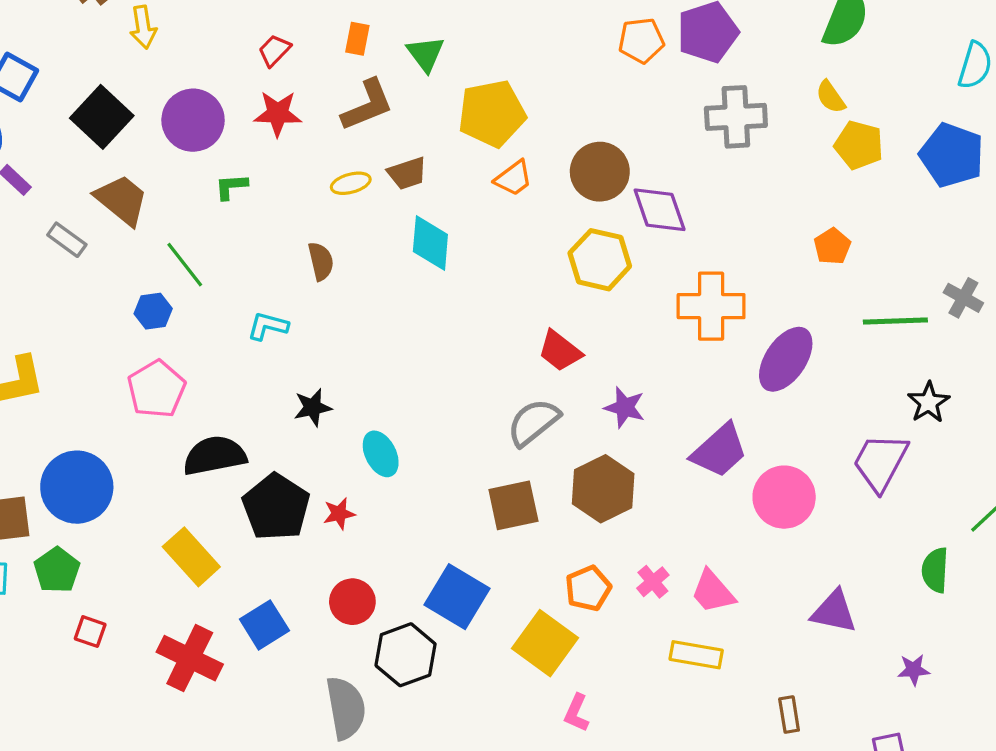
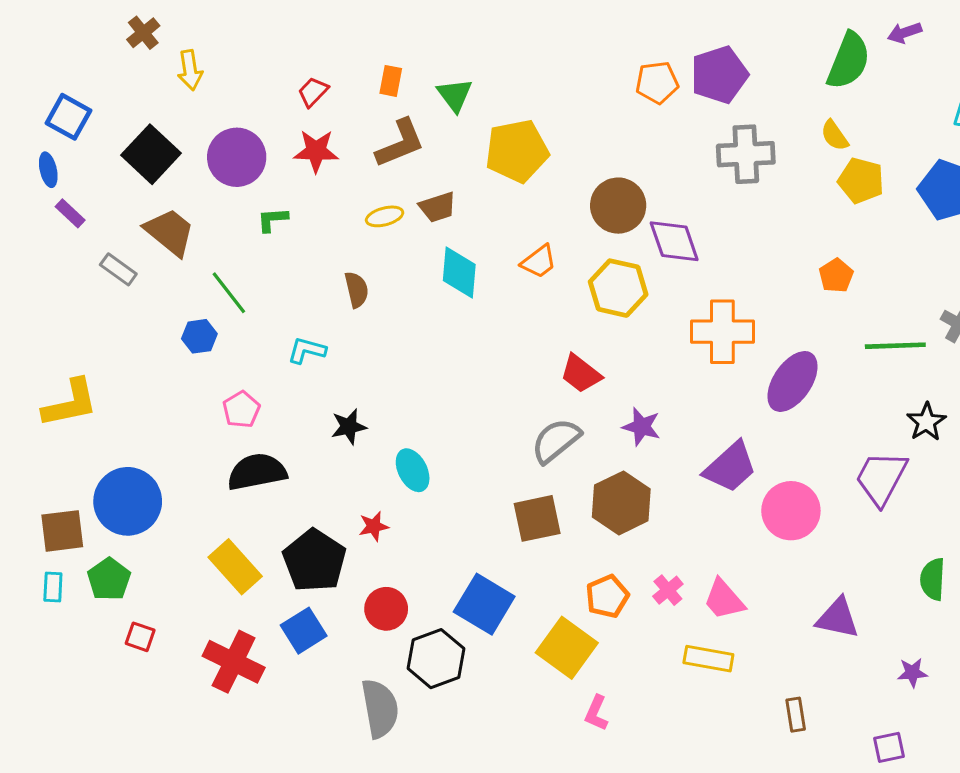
orange trapezoid: (513, 178) -> (539, 262), moved
pink pentagon: (156, 389) -> (241, 409), moved, size x0.7
black pentagon: (276, 507) -> (315, 561), moved

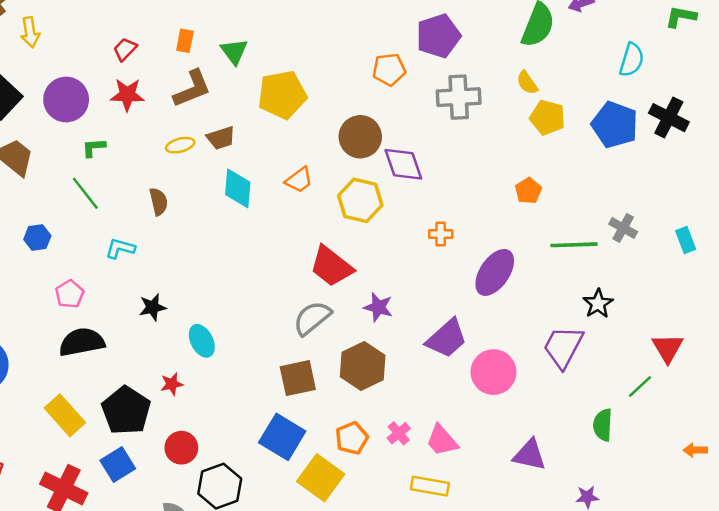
orange pentagon: (657, 83) -> (389, 70), moved
green line: (229, 293) -> (85, 193), moved
orange cross: (722, 332) -> (441, 234), size x0.5
red trapezoid: (581, 374) -> (331, 266), size x1.4
blue square: (484, 604) -> (282, 437), moved

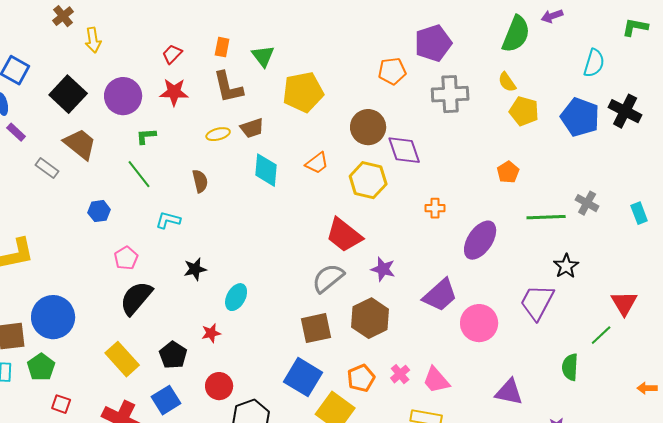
brown L-shape: (192, 89) -> (228, 87), turned 99
cyan ellipse: (202, 341) -> (236, 297), turned 56
black semicircle: (82, 342) -> (136, 298), turned -39
black pentagon: (126, 410) -> (173, 355), size x0.7

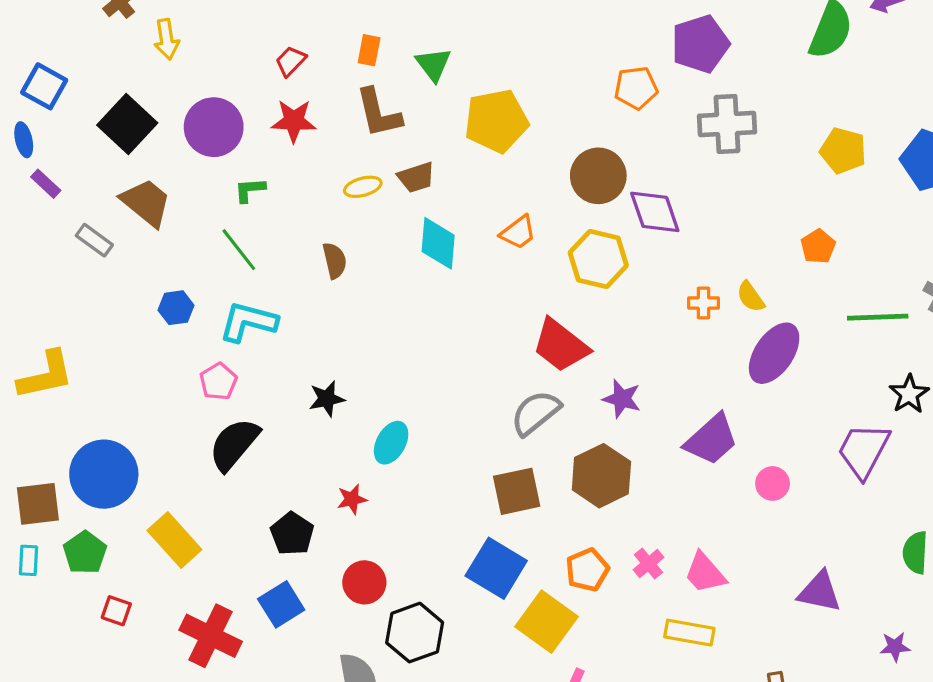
yellow semicircle: (507, 82) -> (751, 297), moved
cyan L-shape: (168, 220) -> (248, 322), moved, size x1.5
pink circle: (479, 323) -> (773, 483), size x0.6
yellow rectangle: (122, 359) -> (174, 540), moved

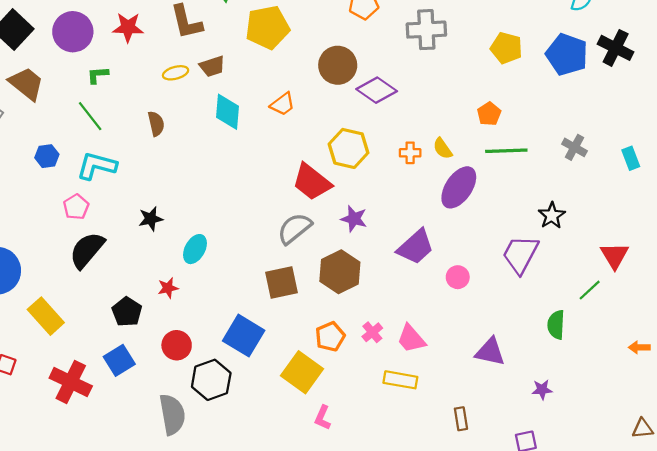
purple diamond: (655, 212) -> (377, 90), turned -36
yellow hexagon: (598, 259) -> (349, 148), moved
green line: (878, 317) -> (506, 151), moved
blue square: (496, 568) -> (244, 336), moved

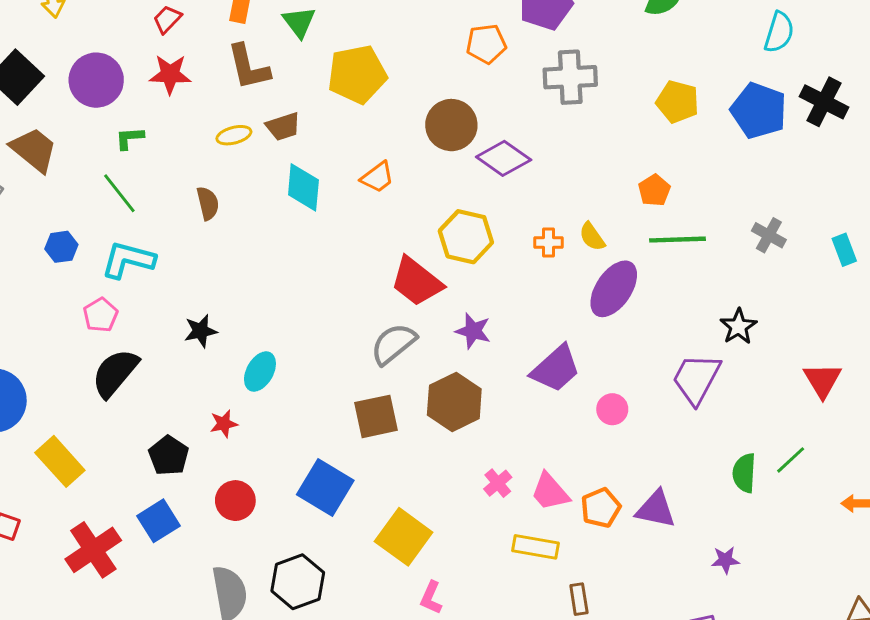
green line: (590, 290) -> (791, 460), moved
orange pentagon: (330, 337) -> (601, 508), moved
black hexagon: (211, 380) -> (298, 582), moved
red cross: (71, 382) -> (93, 550), turned 30
brown rectangle: (461, 419) -> (579, 599), moved

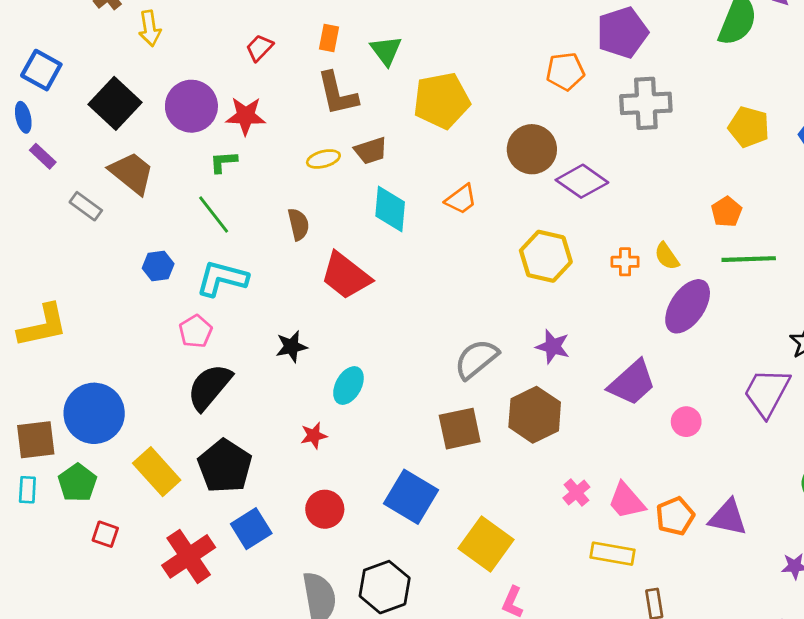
red star: (170, 74) -> (246, 116), moved
red trapezoid: (417, 282) -> (346, 276), moved
black pentagon: (169, 456) -> (225, 466), moved, size x1.4

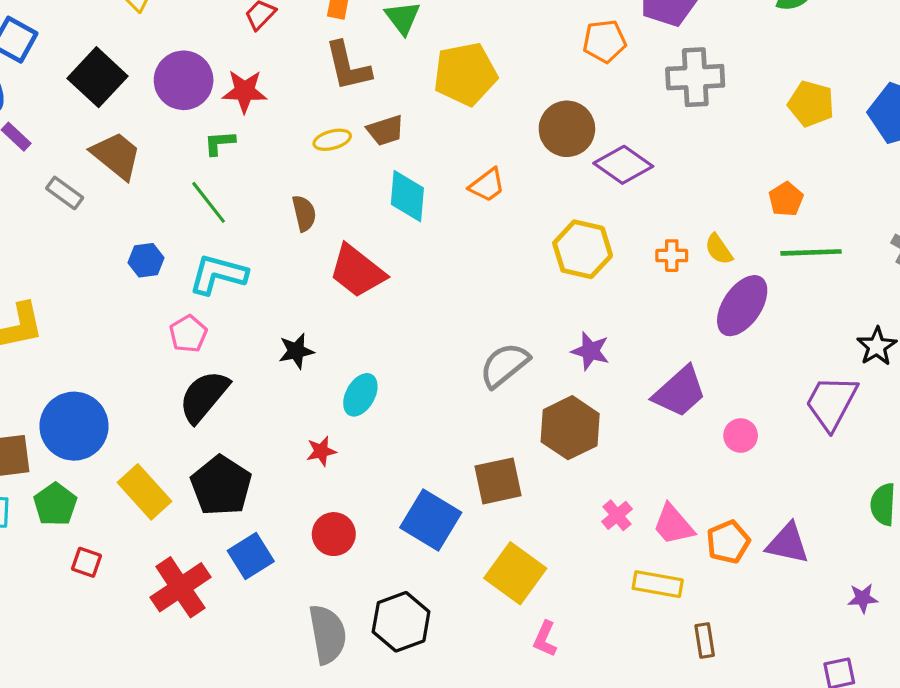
brown square: (460, 429) -> (498, 481), moved

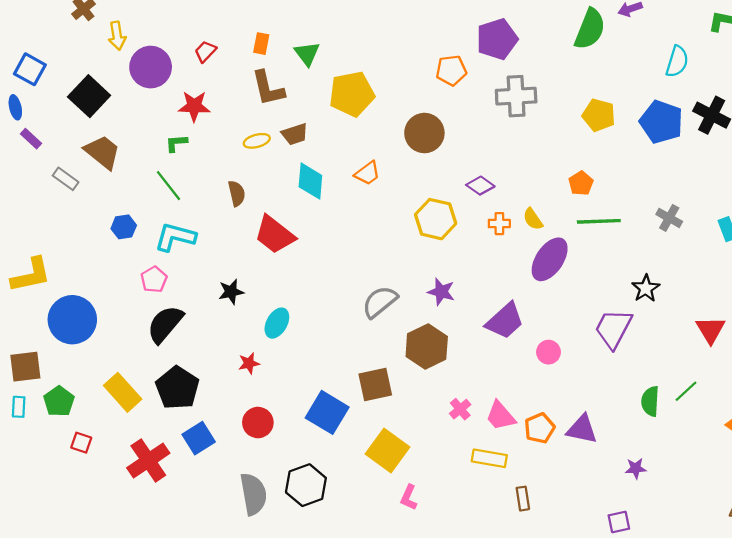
purple circle: (184, 80) -> (151, 67), moved
purple diamond: (623, 165) -> (480, 186), moved, size x0.7
blue circle: (74, 426) -> (72, 320), moved

